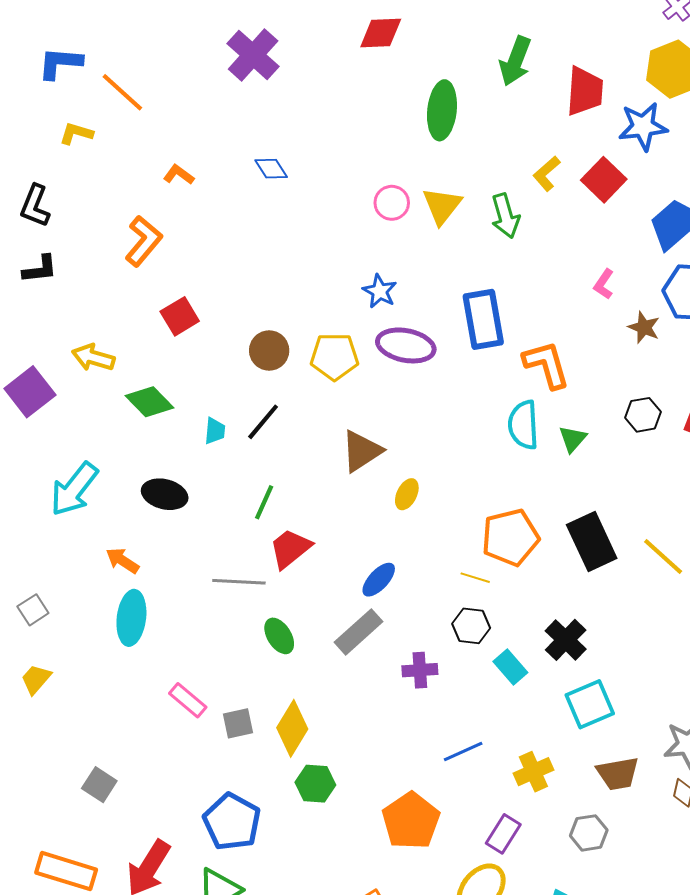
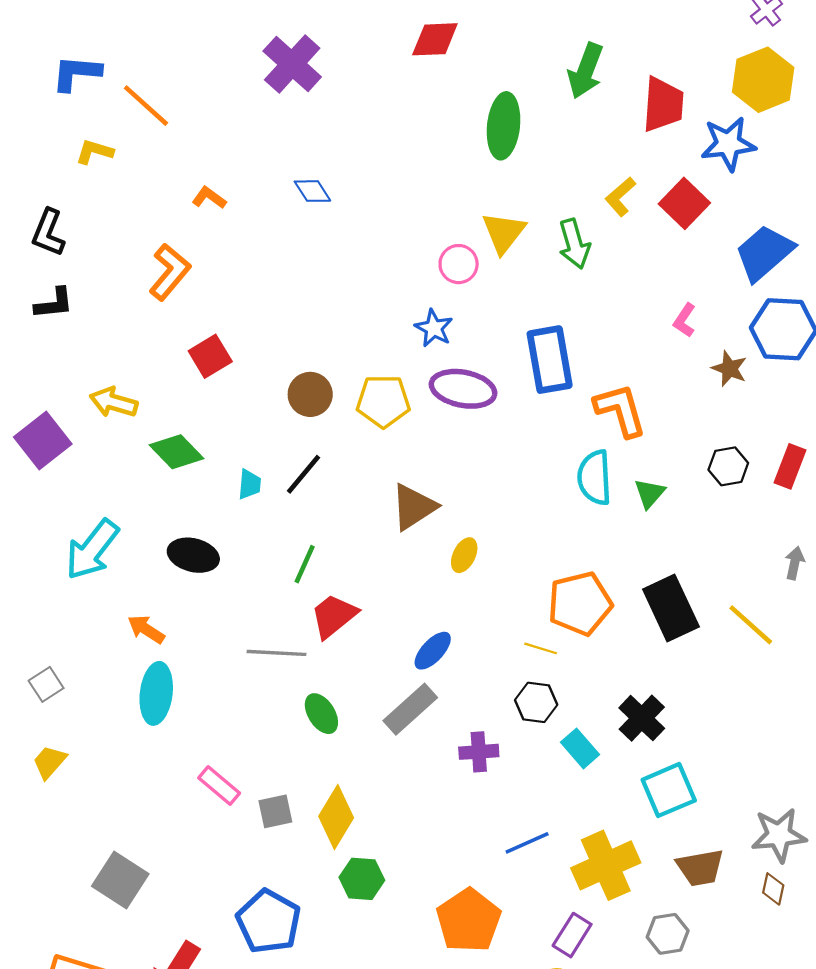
pink circle: (392, 203) -> (459, 264), moved
yellow cross: (533, 772) -> (606, 865), size x1.5
gray square: (99, 785) -> (120, 880), size x1.4

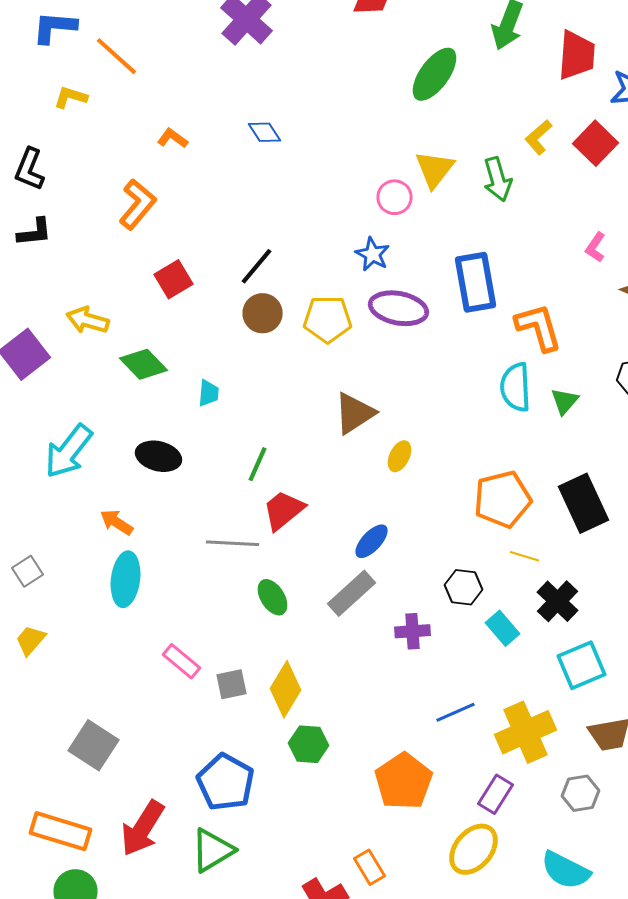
green ellipse: (504, 126) -> (434, 74), turned 30
black line: (303, 474) -> (256, 266), moved
yellow line: (541, 648) -> (524, 556), moved

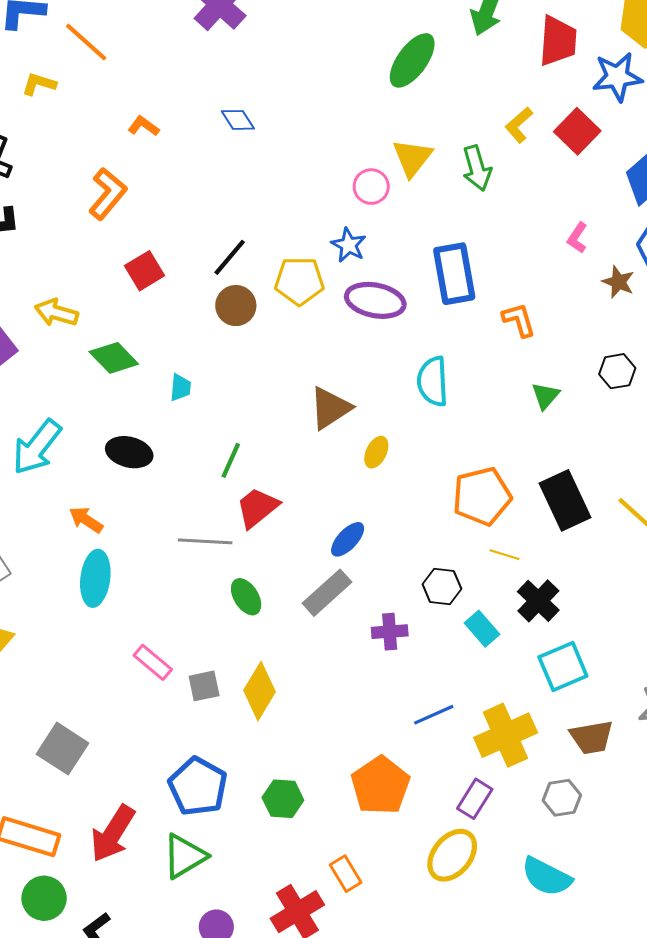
yellow pentagon: (328, 319) -> (299, 281), moved
orange L-shape: (538, 327) -> (519, 320), size x0.7
cyan semicircle: (516, 387) -> (433, 381), moved
green hexagon: (308, 744) -> (283, 799), moved

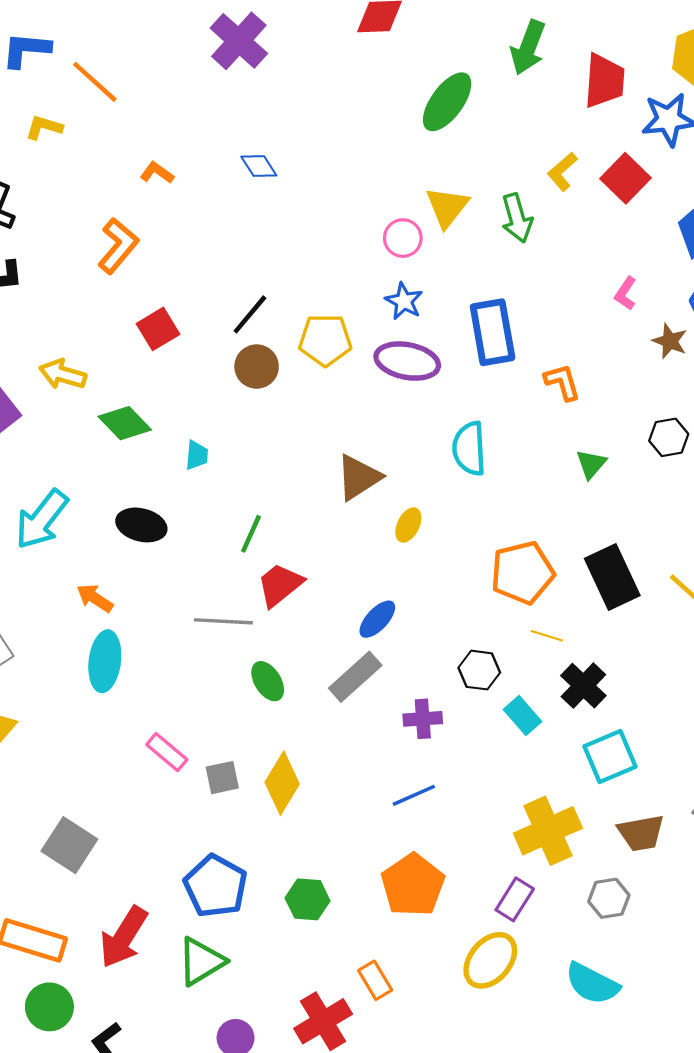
blue star: (349, 245) -> (404, 301), moved
blue line: (434, 715) -> (414, 795), moved

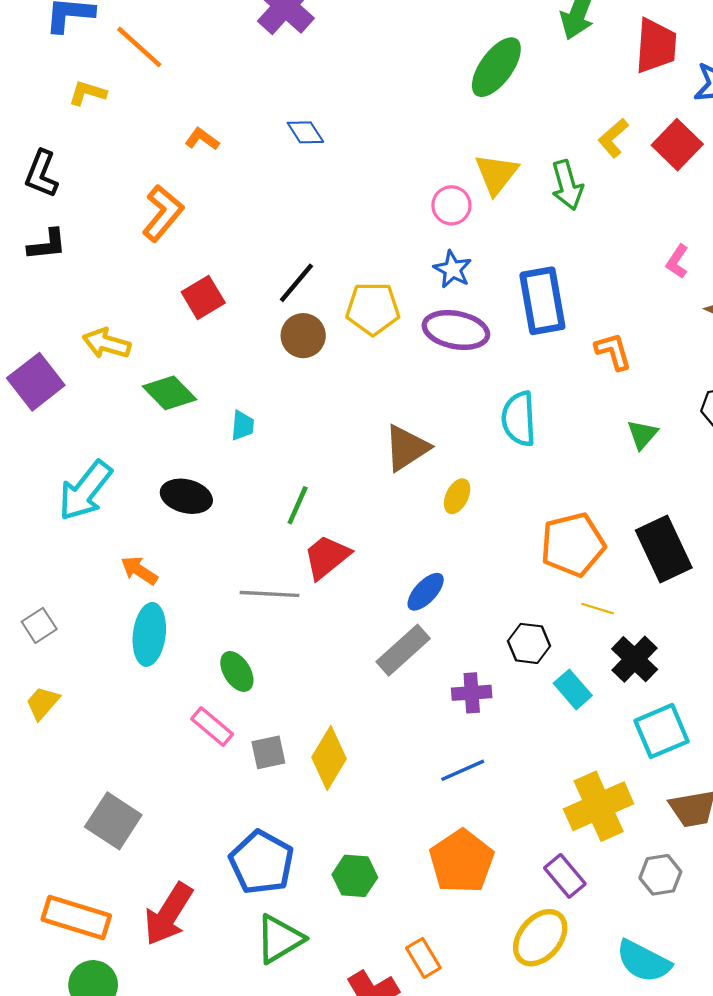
green ellipse: (268, 681) -> (237, 671), moved
purple rectangle: (515, 899) -> (565, 876), turned -72
green triangle: (201, 961) -> (280, 939), moved

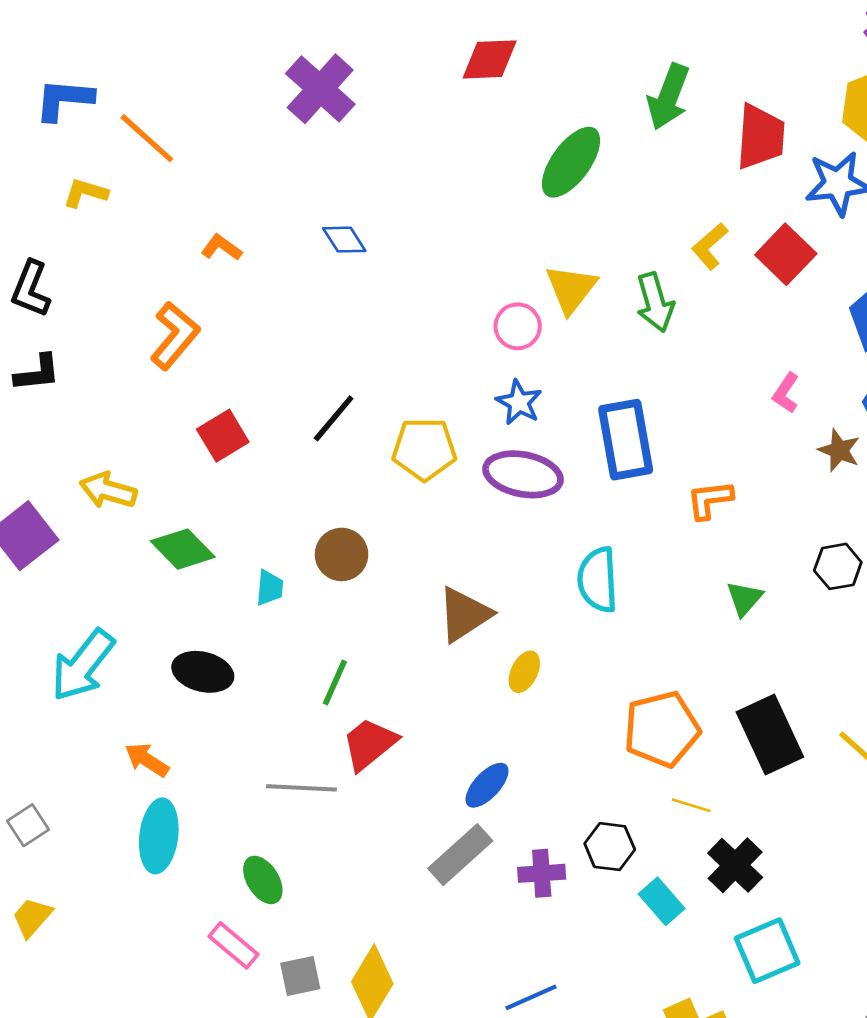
brown circle: (303, 336) -> (342, 554), moved
orange L-shape: (613, 351) -> (710, 500), turned -81
purple cross: (472, 693) -> (542, 873), moved

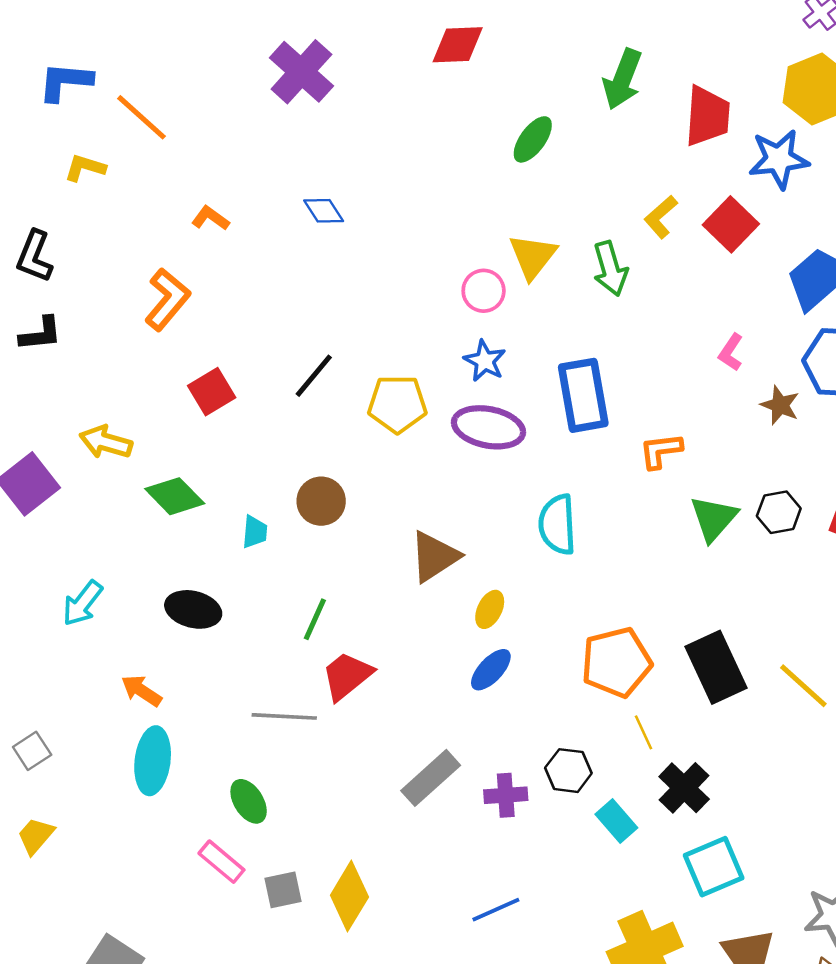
green ellipse: (571, 162) -> (533, 139), size x0.7
green triangle: (744, 598) -> (714, 518), moved, size x1.4
cyan arrow: (83, 665) -> (82, 603), size x0.7
blue ellipse: (487, 785) -> (491, 670), moved
yellow line: (691, 805) -> (643, 732), turned 48

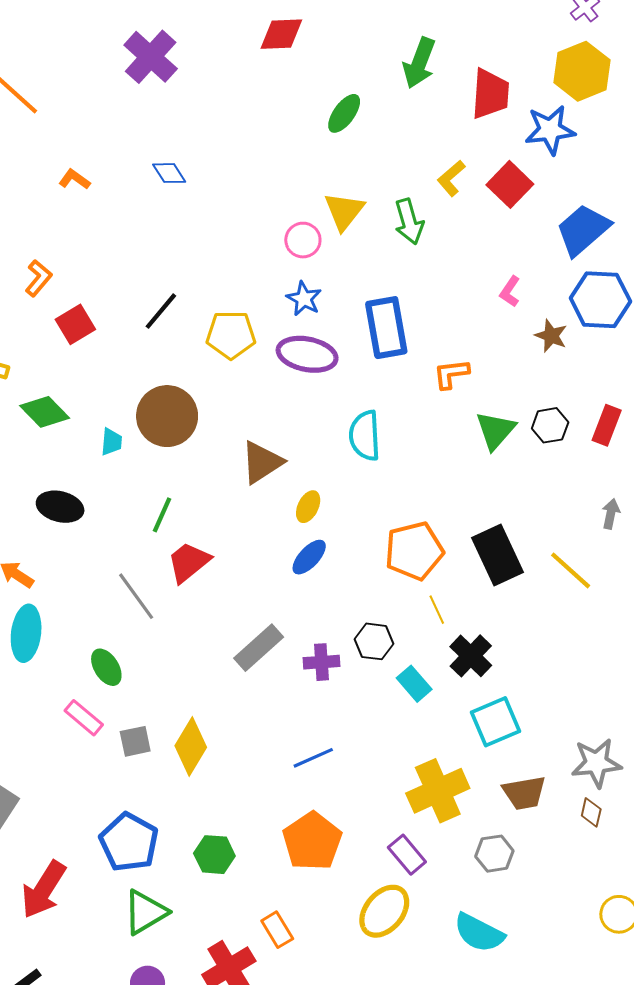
orange L-shape: (167, 299) -> (38, 278), moved, size x0.7
brown circle: (321, 501) -> (167, 416), size x1.5
gray line: (284, 716) -> (136, 596), turned 51

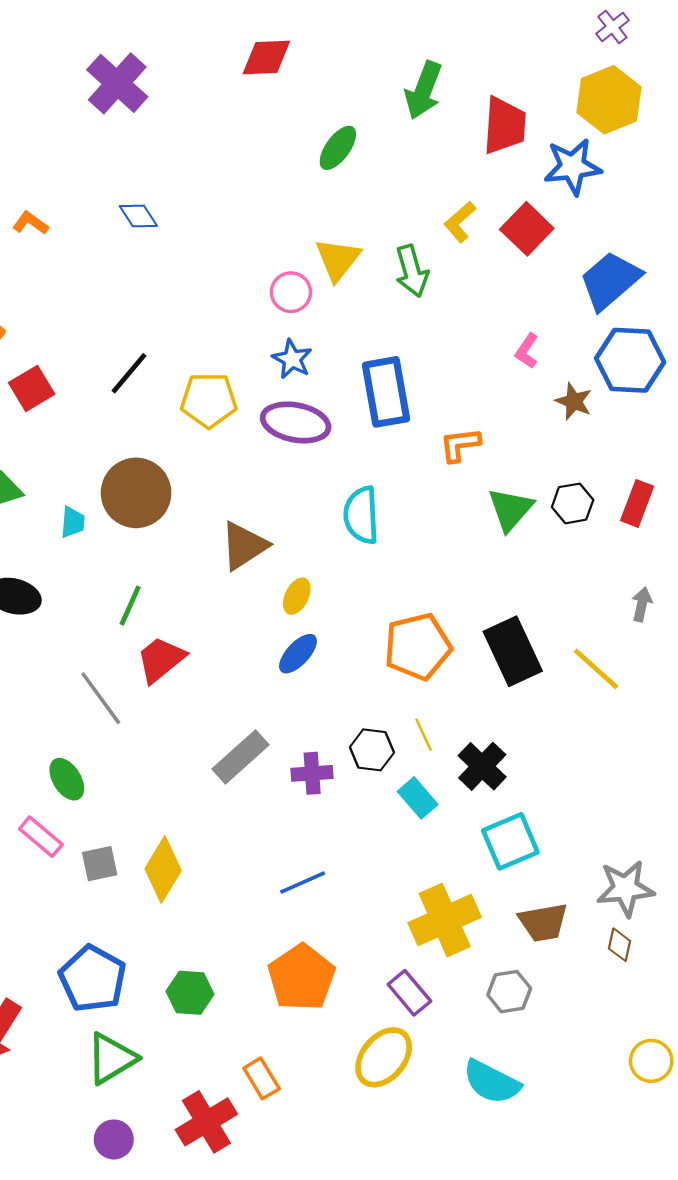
yellow line: (437, 610) -> (424, 735), moved

